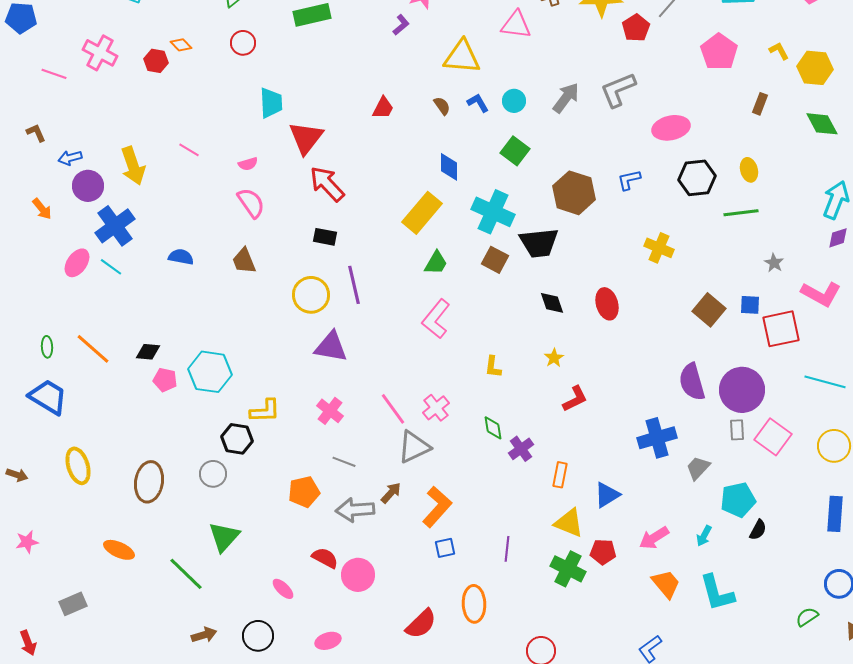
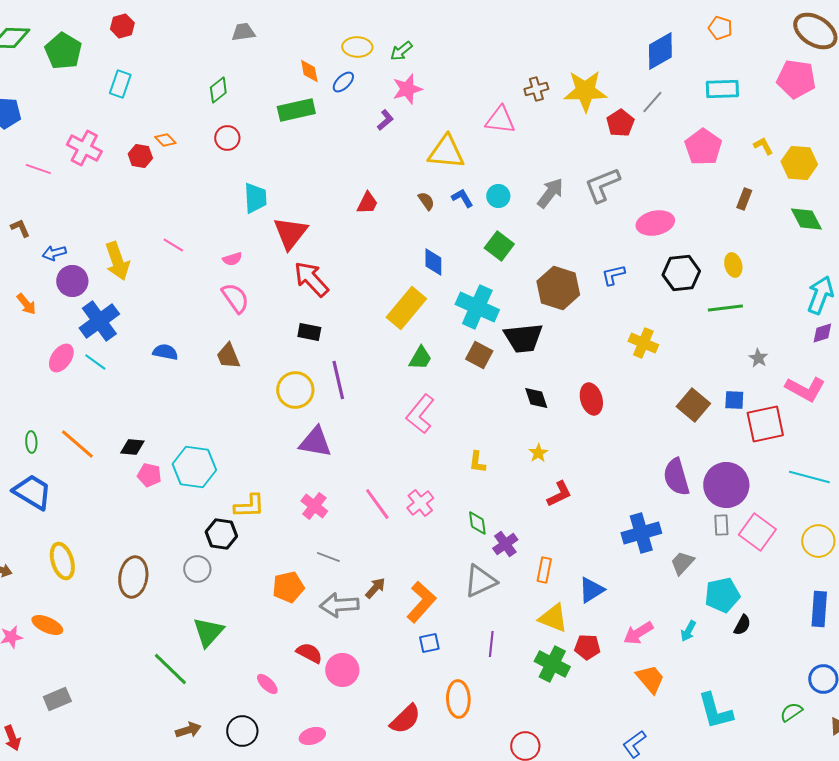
gray triangle: (414, 447) -> (480, 581), moved
orange ellipse: (119, 550) -> (47, 625), moved
cyan L-shape: (717, 593) -> (715, 711), moved

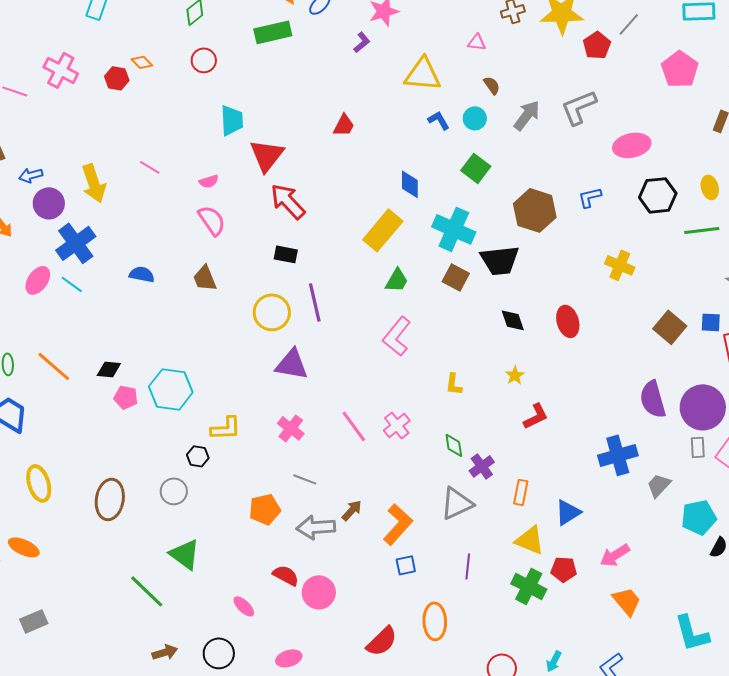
pink triangle: (500, 120) -> (477, 42), size x0.6
brown semicircle: (426, 201) -> (492, 85), moved
black hexagon: (221, 534) -> (198, 456), size x0.7
cyan arrow: (688, 631) -> (554, 661), moved
green triangle: (208, 632) -> (185, 554), turned -36

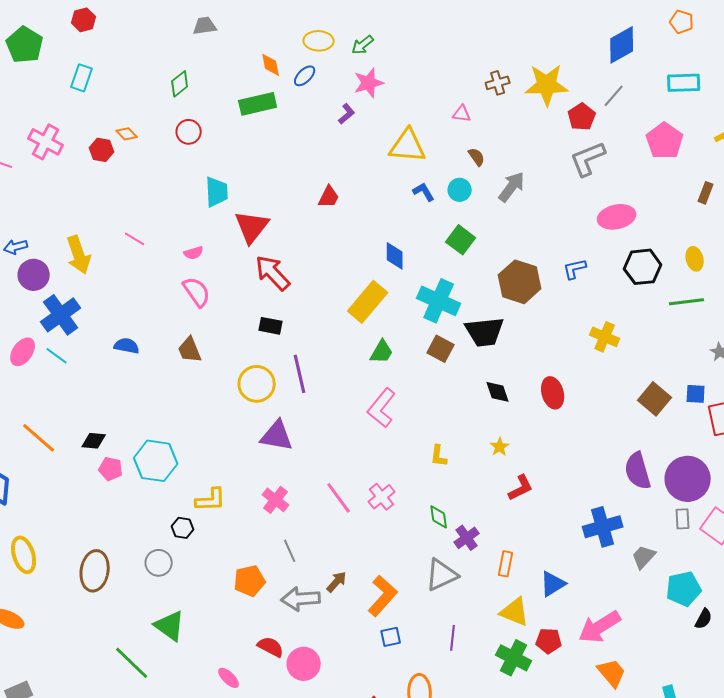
gray L-shape: (579, 107) -> (588, 159), moved
gray line: (305, 479) -> (290, 551), turned 45
pink arrow: (615, 555) -> (600, 627), size x1.4

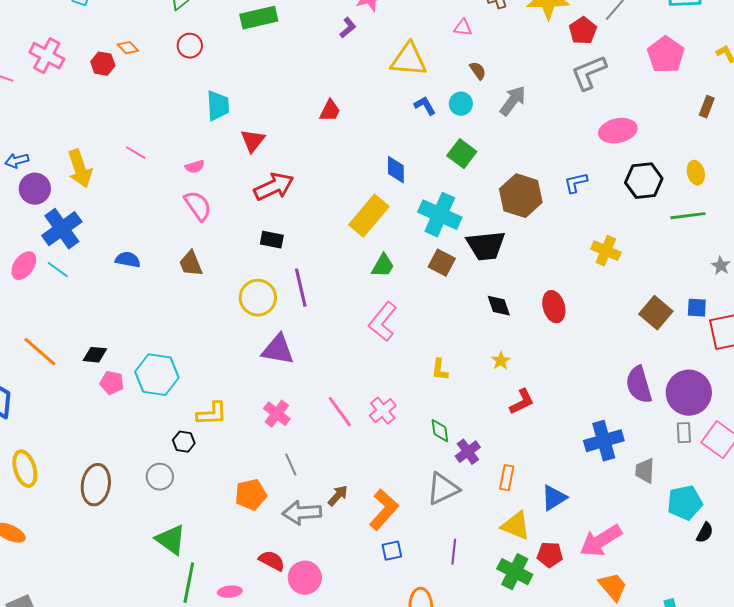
red triangle: (252, 227) -> (253, 141), size x0.7
red arrow: (273, 273) -> (274, 187), turned 108
gray trapezoid: (644, 557) -> (645, 471), turned -40
green line: (132, 663) -> (189, 583), moved, turned 57
pink ellipse: (229, 678) -> (230, 592), turned -50

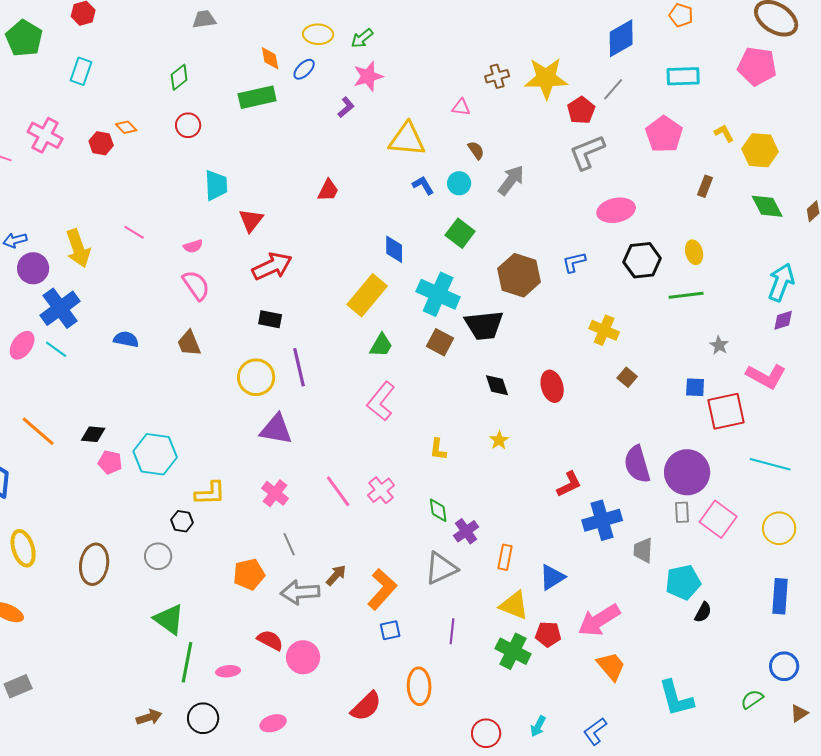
brown square: (656, 313) -> (627, 377), moved, size x0.6
red L-shape: (522, 402) -> (569, 484), moved

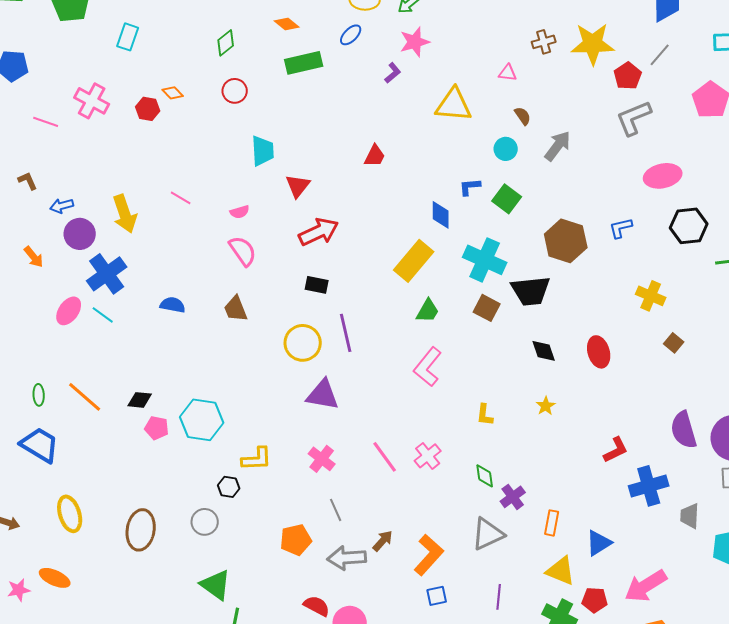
orange diamond: (270, 58) -> (287, 24), moved, turned -40
blue L-shape: (423, 185) -> (470, 187), moved, turned -65

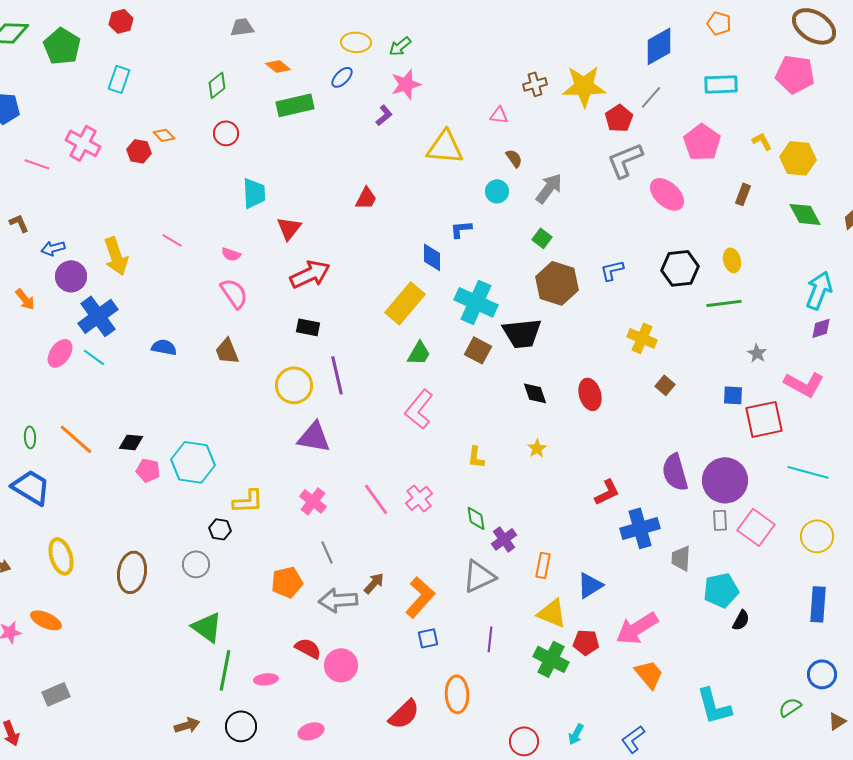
pink ellipse: (663, 176) -> (667, 194), moved, turned 54
green square: (507, 199) -> (542, 238), moved, size x0.7
pink semicircle: (240, 212) -> (231, 254), turned 36

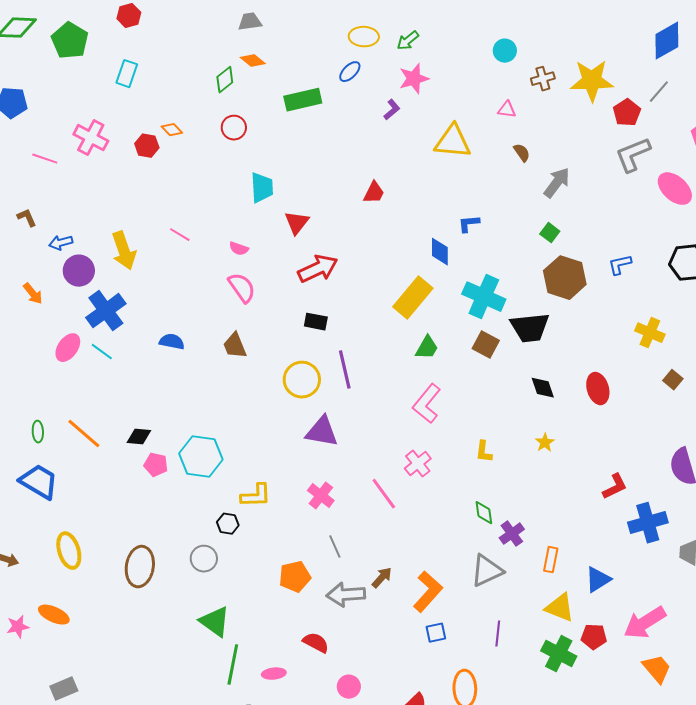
orange diamond: (278, 66) -> (253, 61), moved
cyan circle: (497, 191) -> (505, 51), moved
pink cross: (419, 498) -> (418, 464), moved
pink circle: (341, 665) -> (349, 687), moved, size x0.7

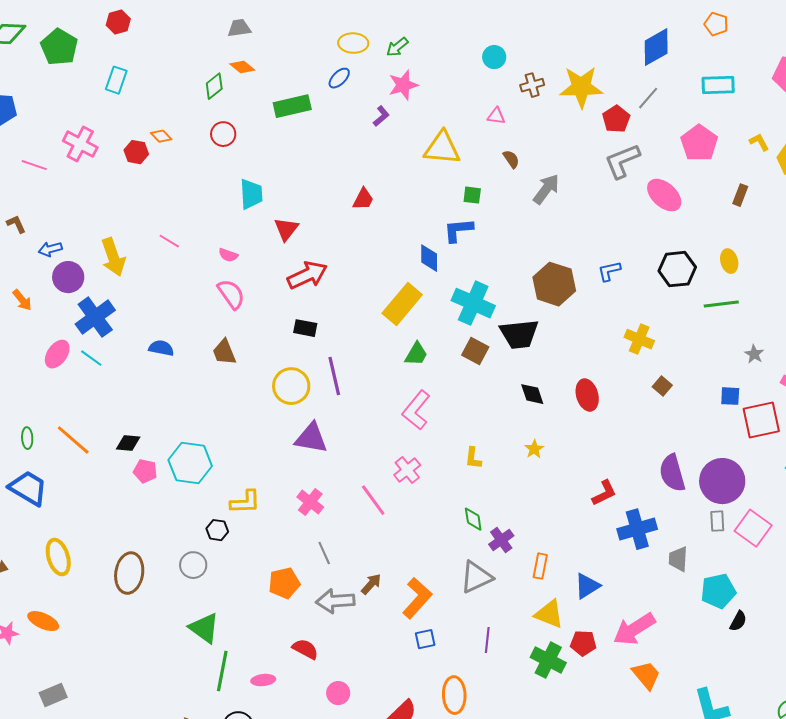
blue L-shape: (469, 224) -> (458, 230), size x1.4
green square: (550, 233) -> (472, 195), moved, turned -30

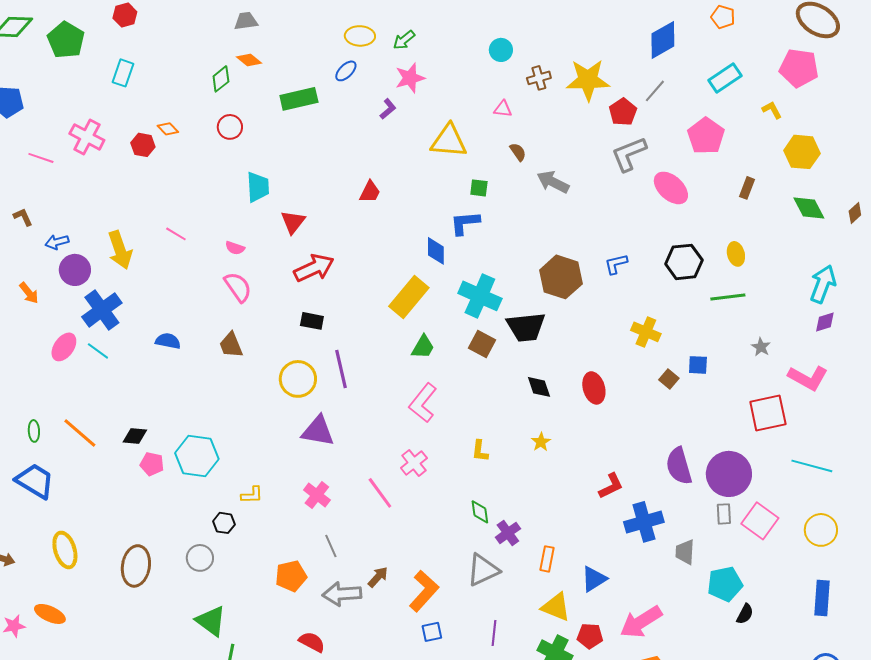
cyan rectangle: (718, 85) -> (725, 78), turned -32
yellow L-shape: (759, 142) -> (772, 110), moved
gray arrow: (546, 189) -> (553, 182), turned -100
blue square: (730, 396) -> (698, 365), moved
yellow L-shape: (245, 502) -> (252, 495), size x0.7

